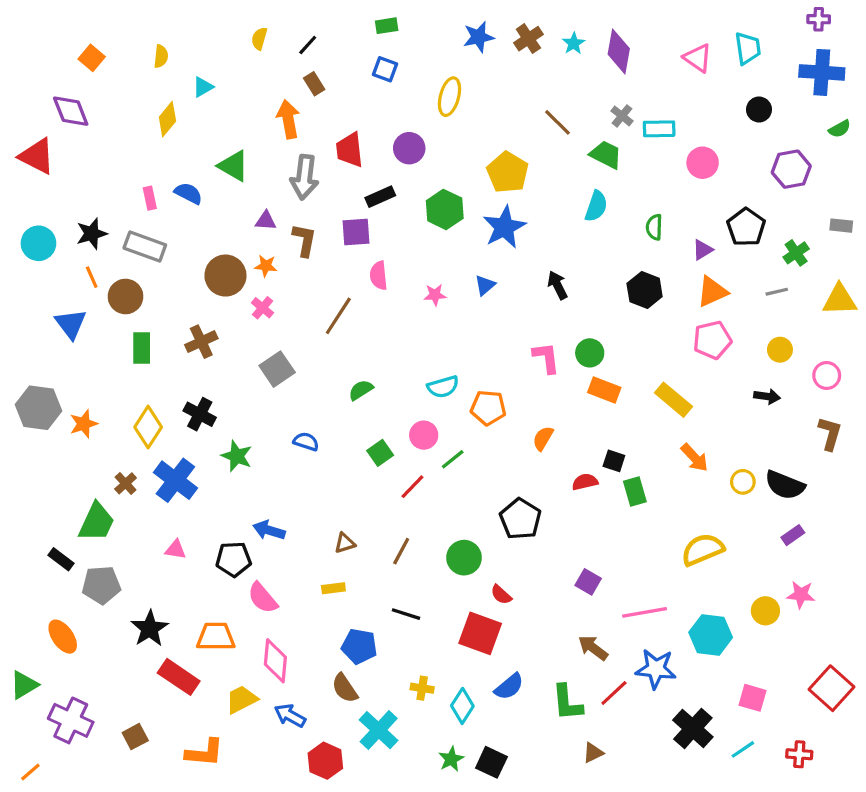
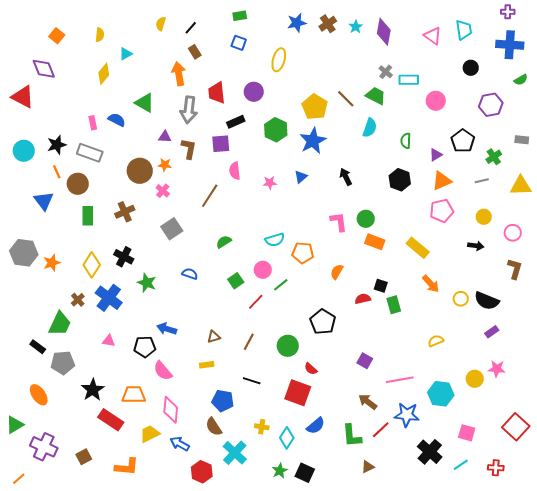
brown line: (558, 122) -> (346, 99), moved
yellow semicircle: (703, 550) -> (436, 341), size x0.6

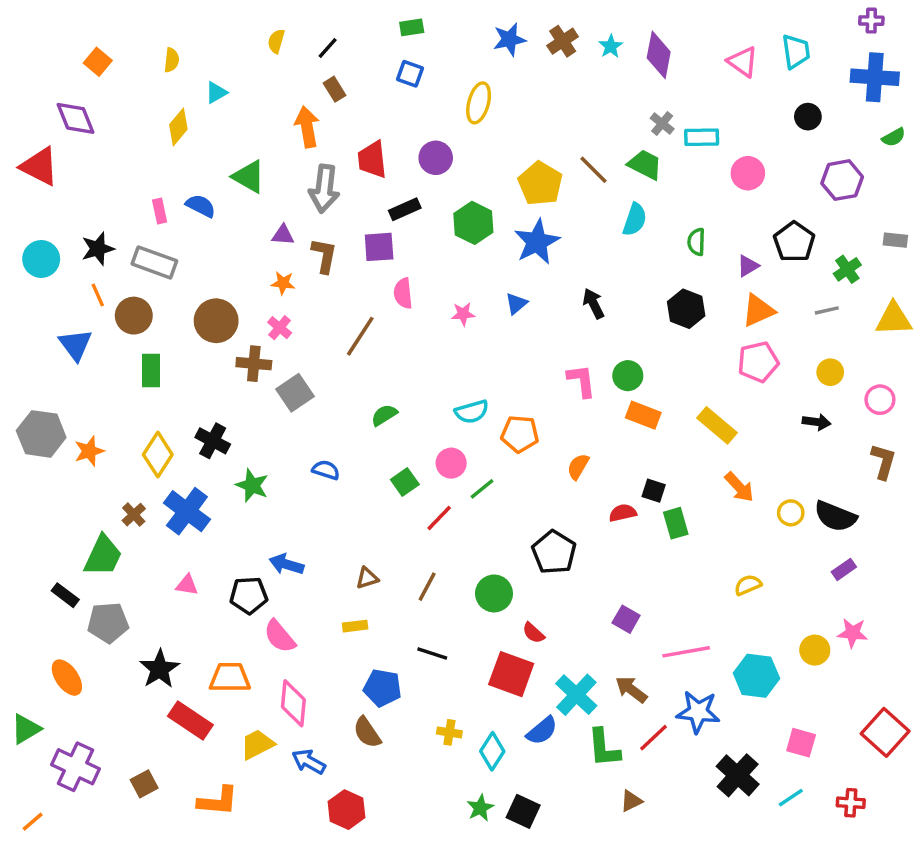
brown circle: (140, 171) -> (216, 321), moved
brown cross: (125, 212) -> (254, 364), moved, turned 30
cyan cross: (235, 453) -> (576, 695), moved

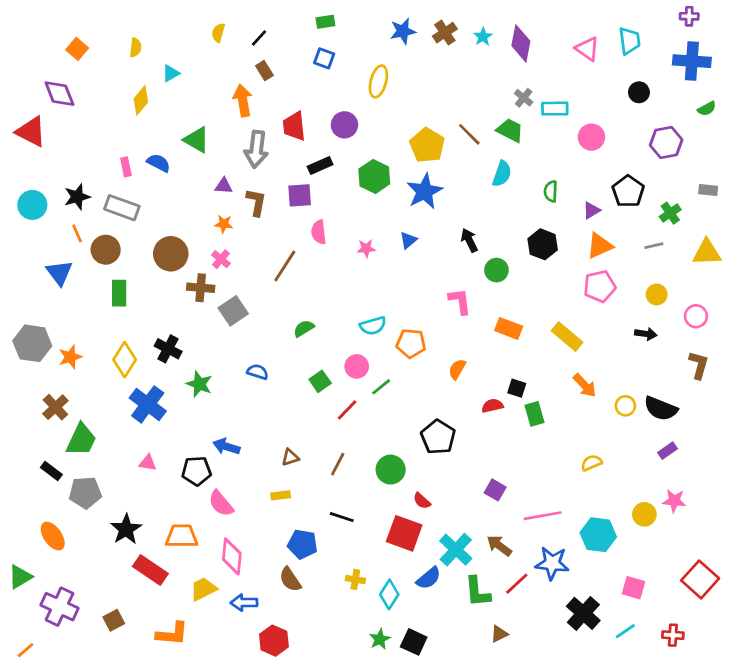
green circle: (628, 376) -> (496, 270), moved
brown cross: (134, 515) -> (55, 407), moved, size x1.4
blue arrow: (309, 762) -> (244, 603), turned -30

